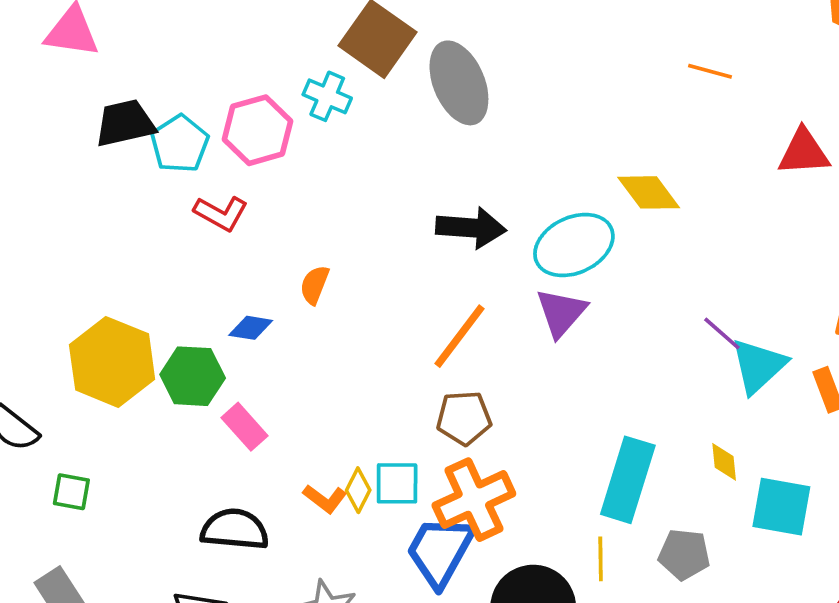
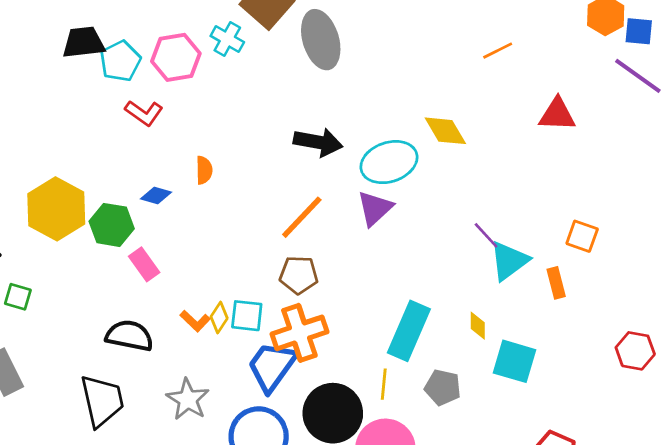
orange line: (710, 71) -> (498, 51), turned -48
orange semicircle: (314, 285) -> (204, 170), turned 152

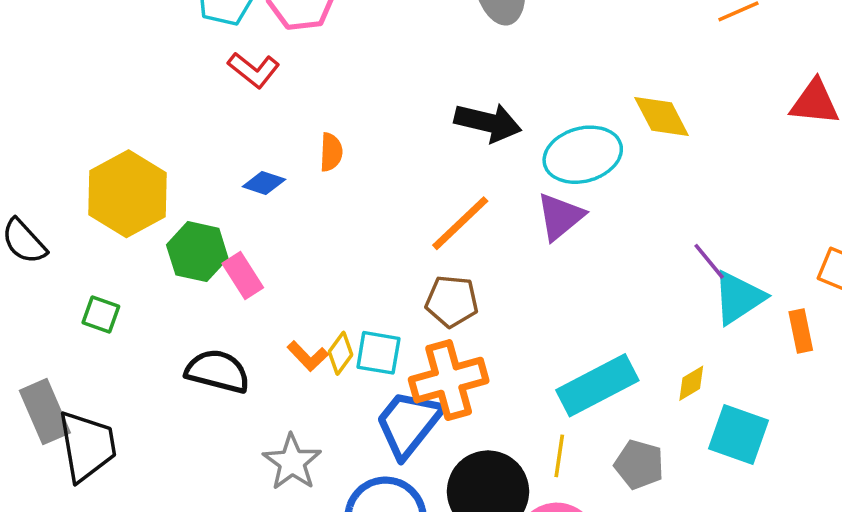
green hexagon: (112, 225) -> (197, 252), moved
green square: (18, 297) -> (101, 314), moved
yellow diamond: (478, 326) -> (691, 383), turned 56
cyan rectangle: (409, 331) -> (597, 385), turned 36
black trapezoid: (102, 401) -> (87, 446), moved

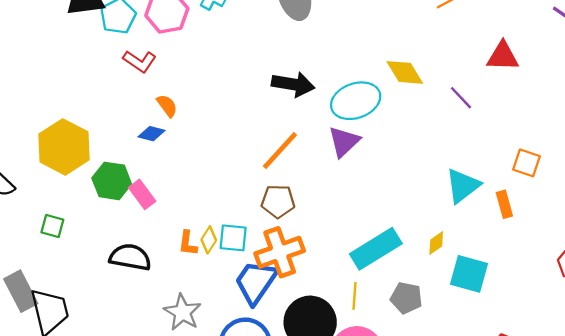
orange semicircle: (331, 152) -> (167, 106), moved, turned -35
purple line: (709, 261) -> (461, 98), moved
orange L-shape: (308, 356) -> (188, 243), turned 55

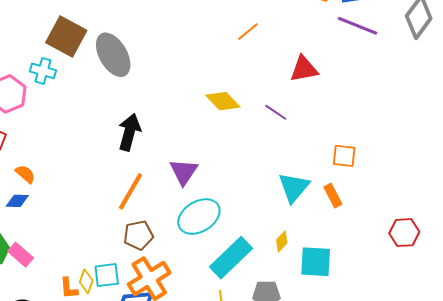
black arrow: (293, 84) -> (129, 132), turned -72
cyan ellipse: (356, 101) -> (199, 217), moved

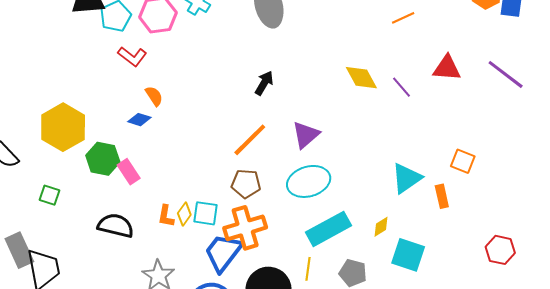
purple line: (358, 26) -> (506, 74), moved
purple line: (276, 112) -> (402, 87), moved
black arrow: (129, 132) -> (264, 83), size x0.7

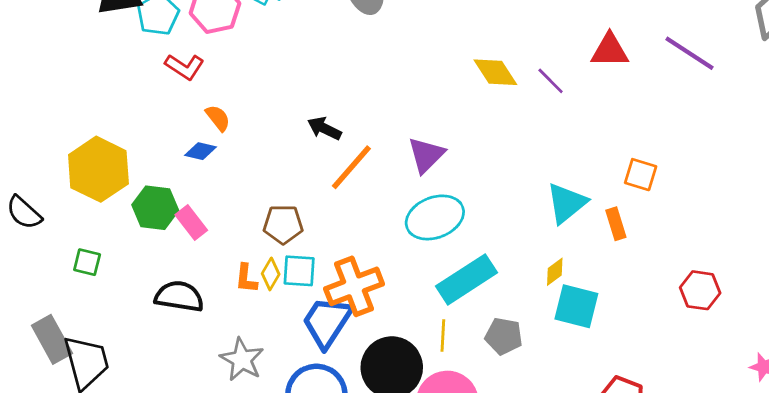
black arrow: (264, 83) -> (324, 128), moved, turned -90
brown pentagon: (246, 184) -> (283, 224), moved
yellow diamond: (381, 227) -> (555, 272), moved

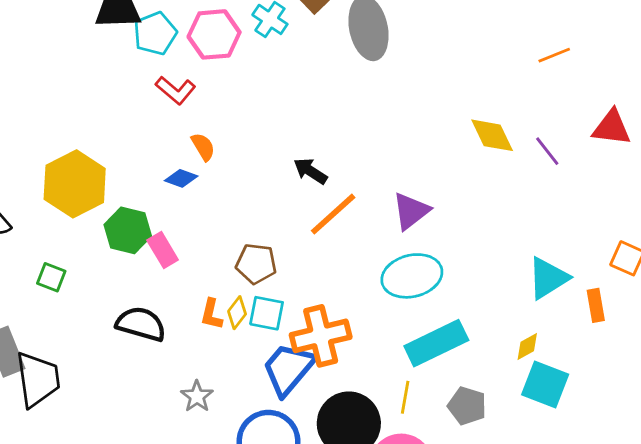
gray star: (242, 359) -> (197, 396), size x0.7

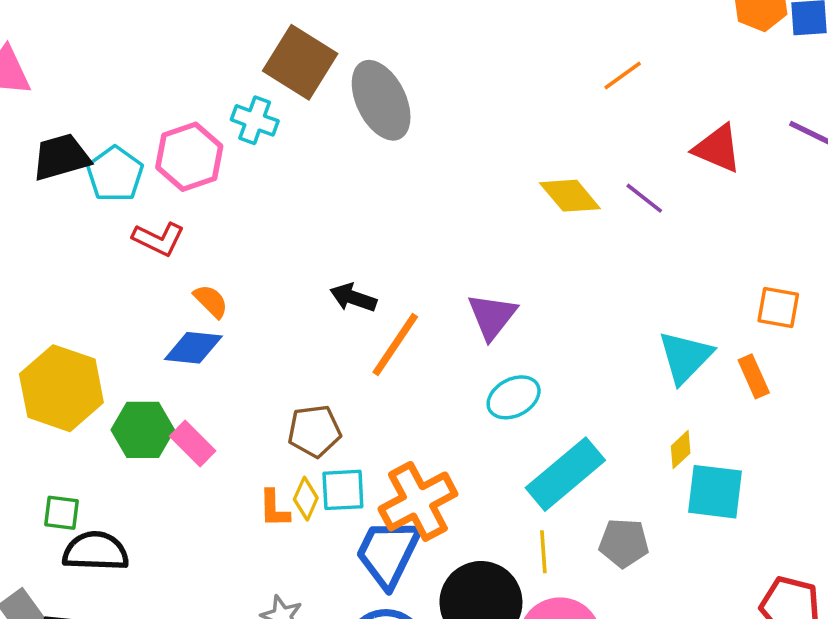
red triangle: (612, 128) -> (717, 148), turned 30
blue diamond: (181, 178) -> (193, 348), size x1.4
cyan ellipse: (412, 276) -> (514, 397), size x0.7
black semicircle: (141, 324) -> (96, 551), moved

